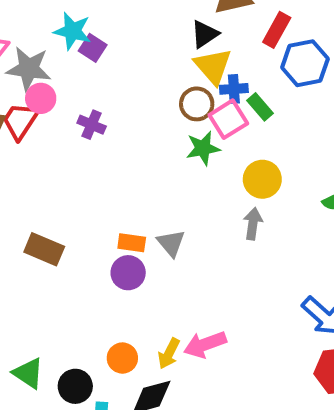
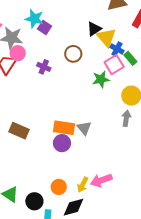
black triangle: (205, 34) -> (94, 29), moved
blue cross: (234, 89) -> (117, 49), turned 32
brown circle: (197, 104) -> (73, 54), moved
orange rectangle: (132, 243) -> (64, 128), size x1.5

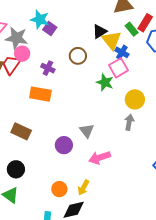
green rectangle: (130, 58) -> (132, 29), moved
green star: (101, 79) -> (105, 82), turned 30
orange rectangle: (64, 128) -> (40, 94), moved
pink arrow: (101, 180) -> (100, 158), moved
black circle: (34, 201) -> (16, 169), moved

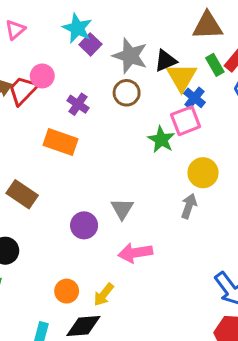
gray star: (16, 38) -> (130, 56), moved

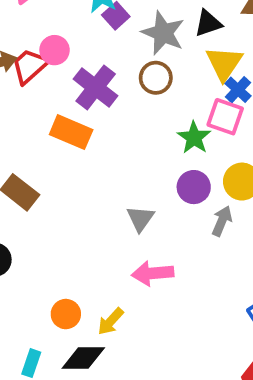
black triangle: (165, 61) -> (208, 23), moved
purple cross: (78, 104) -> (96, 87), size x1.6
pink square: (186, 121) -> (225, 117), turned 36
purple circle: (84, 225) -> (194, 187), moved

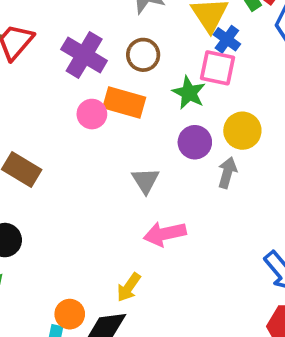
pink circle: (55, 50) -> (92, 114), moved
brown circle: (156, 78) -> (143, 55), moved
orange rectangle: (71, 132) -> (124, 102), moved
orange circle: (66, 314) -> (70, 314), moved

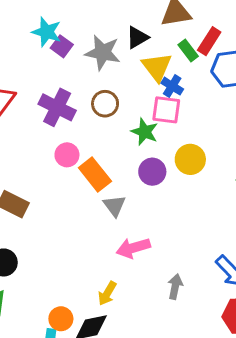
orange rectangle: (124, 102) -> (95, 174), moved, turned 40
gray arrow: (227, 173) -> (175, 287), moved

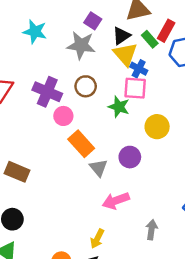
black triangle: (137, 37) -> (121, 36), moved
purple square: (62, 46) -> (93, 21), moved
pink circle: (67, 155) -> (63, 116), moved
purple circle: (152, 172) -> (130, 157), moved

